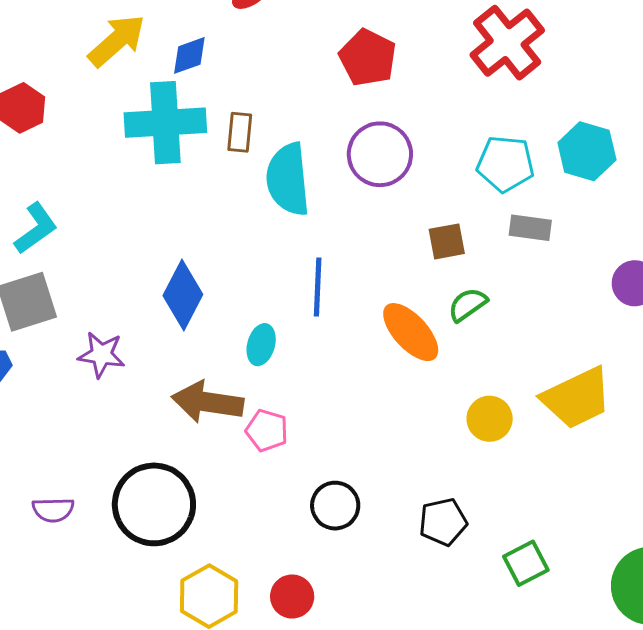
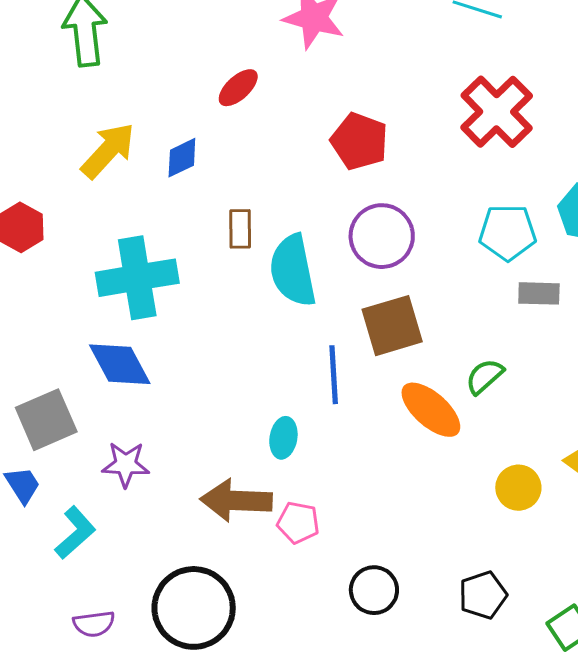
cyan cross: (165, 123) -> (137, 278), moved
cyan L-shape: (36, 228) -> (75, 533), moved
brown square: (447, 241) -> (392, 326), moved, size x1.6
blue diamond: (183, 295) -> (120, 364), moved, turned -50

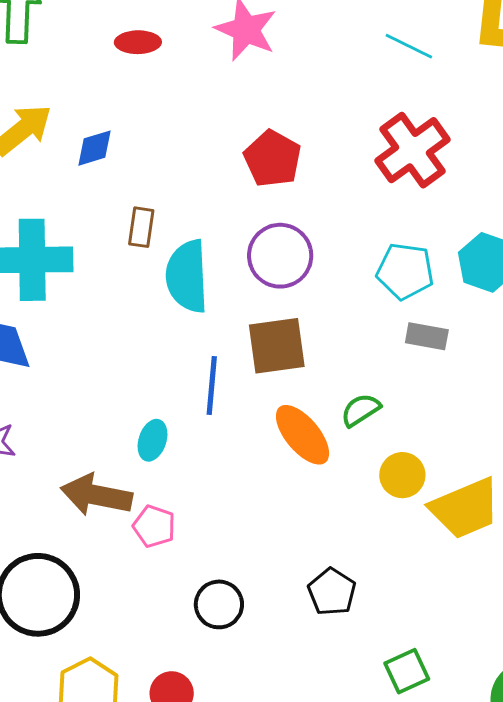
red ellipse: (238, 88) -> (138, 42), moved, turned 33
yellow circle: (518, 488) -> (402, 475), moved
black pentagon: (483, 595) -> (332, 592), moved, turned -30

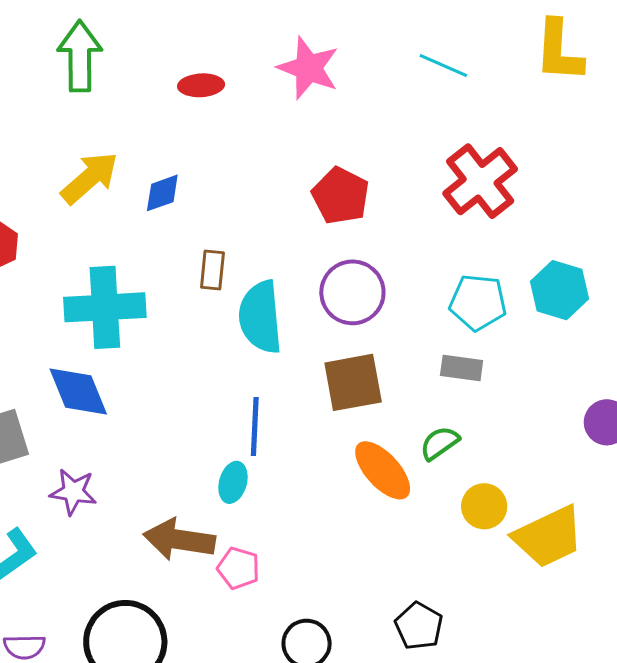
cyan line: (409, 46) -> (443, 66), moved
gray rectangle: (427, 336) -> (462, 368), moved
blue line: (212, 385) -> (255, 426), moved

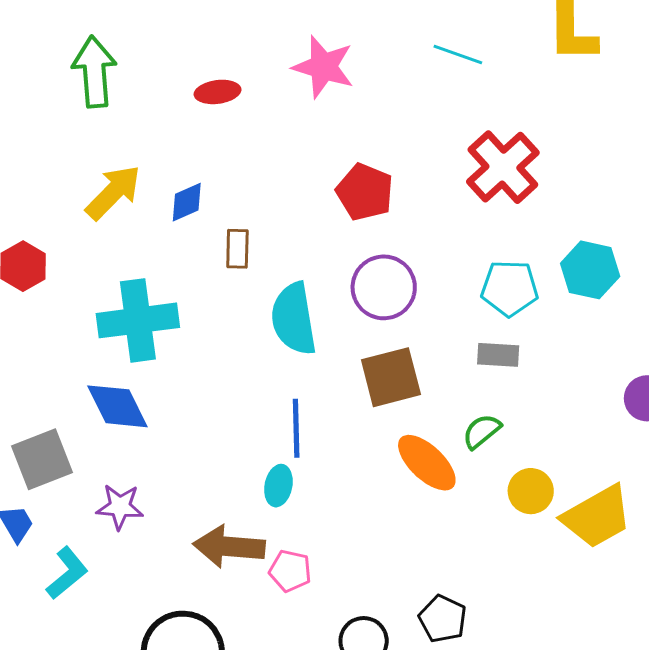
brown rectangle: (212, 270) -> (237, 249), moved
black pentagon: (419, 626) -> (443, 619), moved

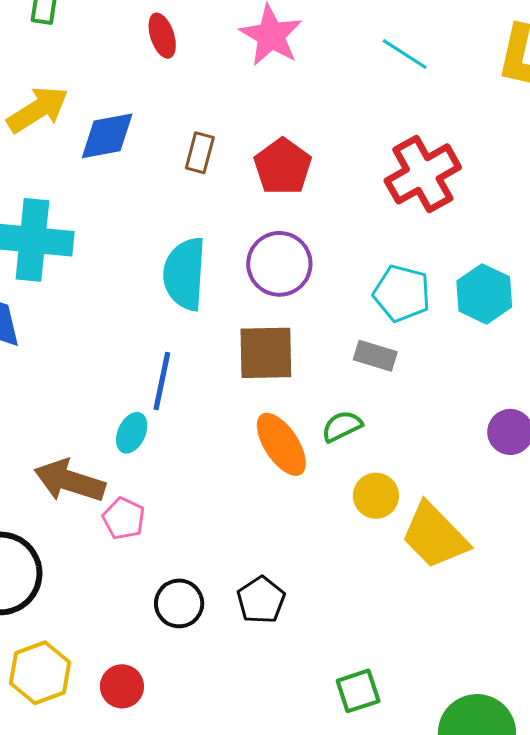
red ellipse: (218, 92) -> (162, 36), turned 66
blue diamond: (187, 202) -> (107, 136), size x1.4
brown rectangle: (237, 249) -> (200, 153), moved
yellow trapezoid: (597, 517) -> (435, 536), turned 62

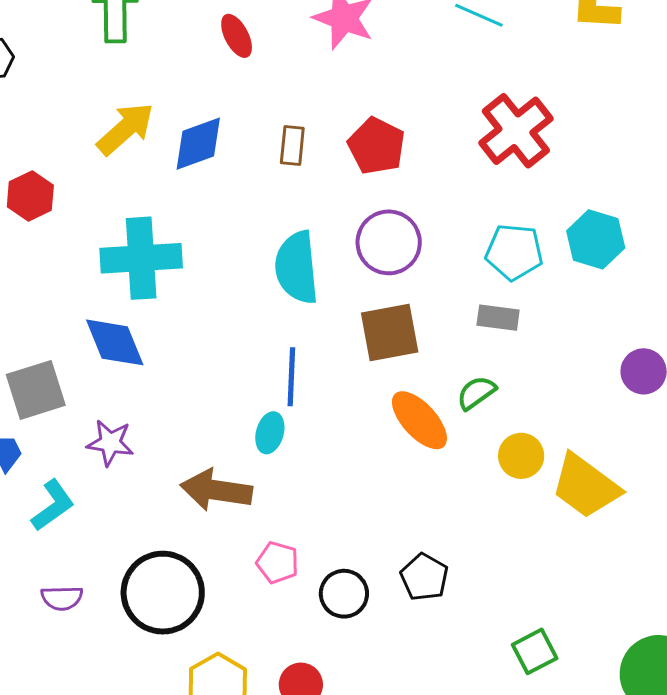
pink pentagon: (124, 518) -> (278, 563), moved

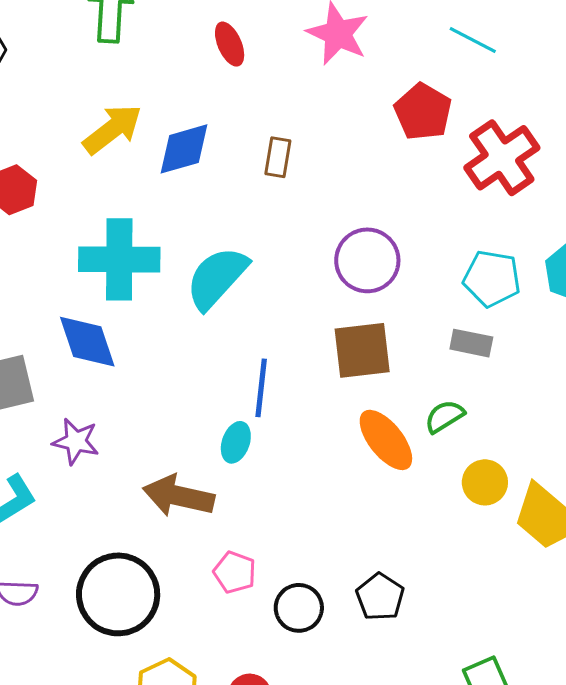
red pentagon: (376, 146) -> (423, 112), moved
cyan semicircle: (297, 267) -> (217, 278), moved, turned 44

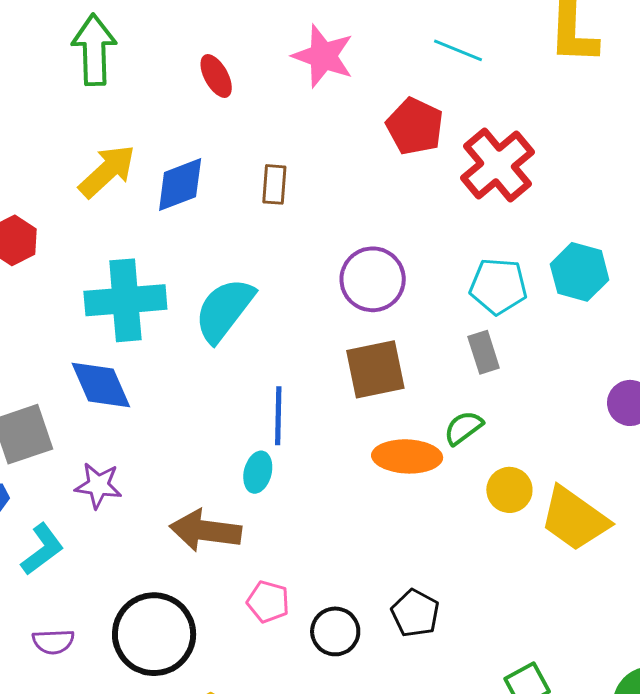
gray rectangle: (471, 343) -> (484, 352), turned 66
orange ellipse: (386, 440) -> (407, 456), turned -44

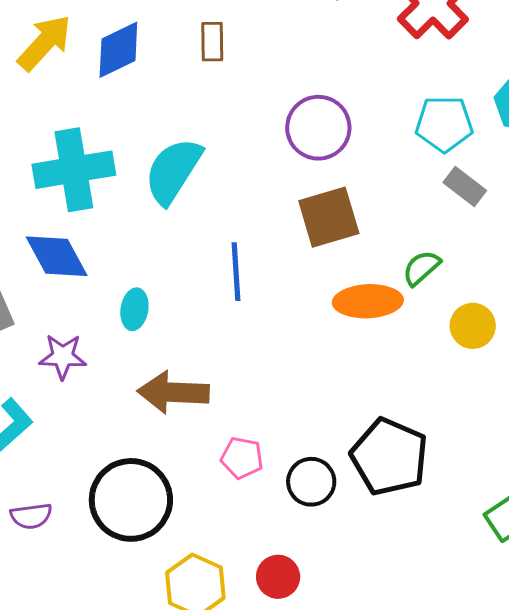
gray rectangle: (484, 352) -> (465, 186), moved, turned -30
cyan ellipse: (258, 472) -> (134, 309), moved
black pentagon: (415, 613) -> (389, 457), size x1.6

